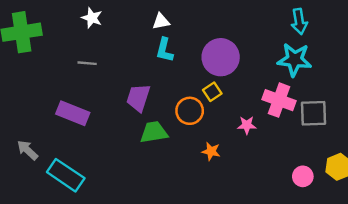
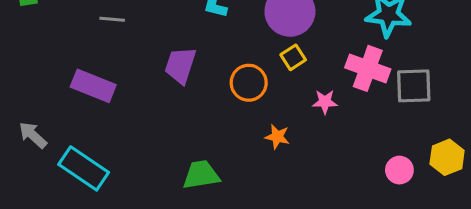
yellow square: (212, 92) -> (293, 57), moved
green trapezoid: (154, 132) -> (201, 175), moved

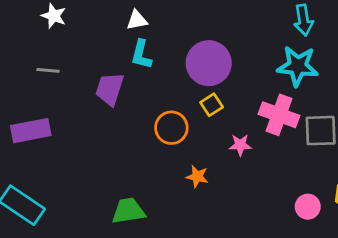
purple trapezoid: (180, 65) -> (110, 89), moved
purple rectangle: (93, 86) -> (31, 131), turned -33

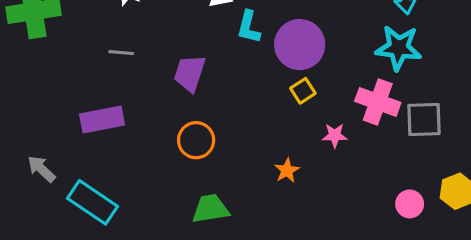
cyan L-shape: (141, 55) -> (249, 27), moved
orange circle: (171, 128) -> (196, 140), moved
orange star: (197, 177) -> (287, 170), turned 30

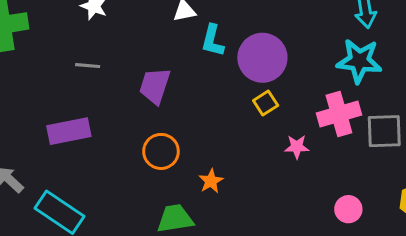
pink cross: (378, 102) -> (339, 114), turned -36
orange star: (287, 170) -> (211, 181), moved
pink circle: (410, 204) -> (348, 209), moved

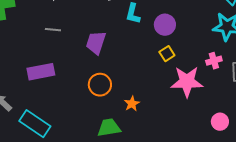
purple circle: (262, 58) -> (165, 25), size x0.7
pink cross: (339, 114) -> (214, 61), size x0.6
pink star: (297, 147) -> (187, 82), size x2.0

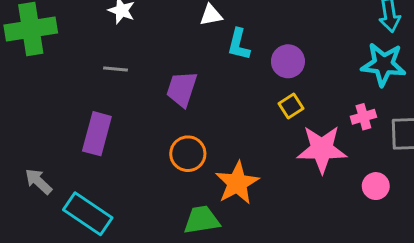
purple rectangle: (41, 72) -> (97, 134), turned -64
orange star: (132, 104) -> (237, 183), size x1.8
pink circle: (220, 122) -> (376, 186), moved

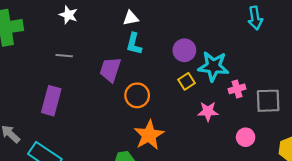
cyan L-shape: (239, 44) -> (134, 44), moved
cyan star: (383, 64) -> (213, 66), moved
pink star: (322, 149) -> (208, 111), size x0.6
orange circle: (188, 154) -> (137, 95), moved

